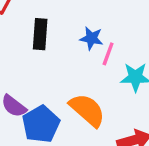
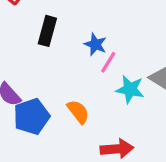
orange semicircle: (87, 110) -> (78, 112), size x0.7

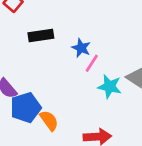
black rectangle: (47, 31) -> (41, 35), turned 65
orange semicircle: (78, 112) -> (49, 121), moved

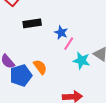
orange semicircle: (49, 121) -> (40, 67), moved

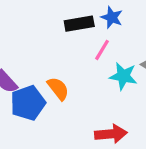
black rectangle: (32, 23) -> (79, 24), moved
blue star: (61, 32) -> (112, 17), moved

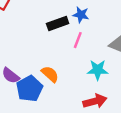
cyan star: (123, 76) -> (98, 70), moved

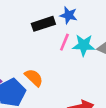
cyan star: (98, 70) -> (84, 45), moved

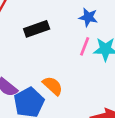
black rectangle: (43, 24) -> (37, 29), moved

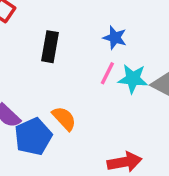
black rectangle: (37, 29) -> (50, 47), turned -65

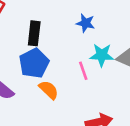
pink line: (107, 73) -> (83, 71), moved, turned -42
blue pentagon: (33, 137) -> (34, 63), moved

